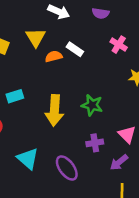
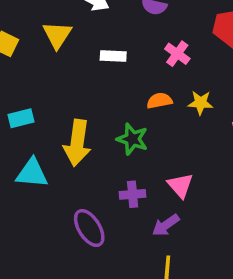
white rectangle: (75, 49) -> (113, 56), turned -35
orange semicircle: (54, 56) -> (159, 101), moved
cyan triangle: (28, 159) -> (32, 173), moved, turned -40

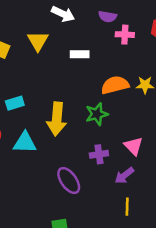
pink cross: (177, 54) -> (125, 35), moved, turned -30
orange semicircle: (159, 101) -> (115, 85), size x1.5
green star: (132, 139) -> (97, 114), turned -30

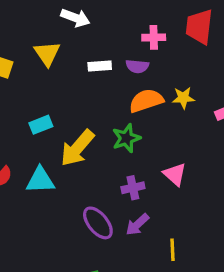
purple semicircle: (108, 17) -> (137, 66), moved
cyan rectangle: (15, 103) -> (41, 125), moved
yellow arrow: (57, 119) -> (77, 148), turned 40
purple arrow: (124, 176) -> (137, 225), moved

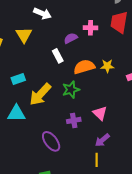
white rectangle: (100, 66) -> (58, 56), moved, turned 64
purple semicircle: (137, 66) -> (71, 38), moved, turned 144
purple arrow: (137, 225) -> (102, 140), moved

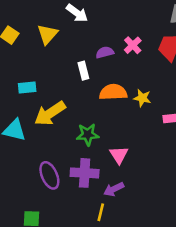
pink cross: (91, 28) -> (133, 45), turned 32
green star: (71, 90) -> (88, 134), moved
purple cross: (74, 120) -> (85, 173), moved, size x1.5

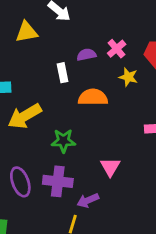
yellow triangle: (47, 34) -> (27, 32), turned 35
yellow star: (142, 98) -> (128, 77), moved
pink triangle: (119, 155) -> (110, 167), moved

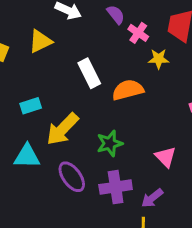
purple semicircle: (86, 55) -> (116, 15), moved, turned 78
white rectangle: (63, 73) -> (89, 73), size x1.4
purple ellipse: (20, 182) -> (72, 177), moved

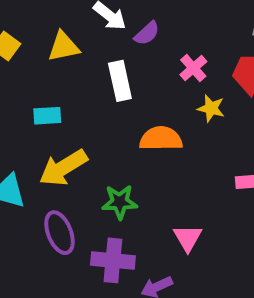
purple semicircle: (116, 15) -> (147, 33), moved, turned 72
white rectangle: (89, 73) -> (120, 81), moved
cyan rectangle: (31, 106) -> (47, 116), moved

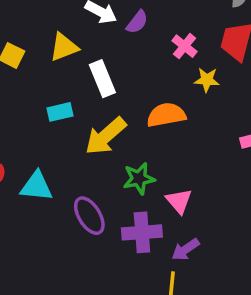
white rectangle: (120, 81) -> (102, 79), moved
yellow arrow: (63, 168) -> (106, 136), moved
pink triangle: (188, 238) -> (179, 201), moved

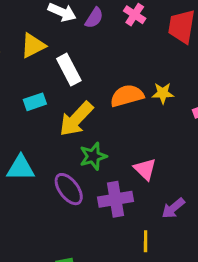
pink cross: (184, 46) -> (135, 15), moved
yellow star: (207, 80) -> (163, 93), moved
green star: (139, 179) -> (93, 156), moved
purple arrow: (185, 249) -> (173, 208), moved

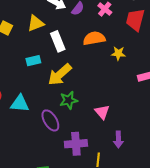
yellow star: (163, 93) -> (118, 53), moved
orange semicircle: (127, 96) -> (94, 38), moved
purple cross: (116, 199) -> (76, 144), moved
purple arrow: (173, 208) -> (118, 140), turned -56

